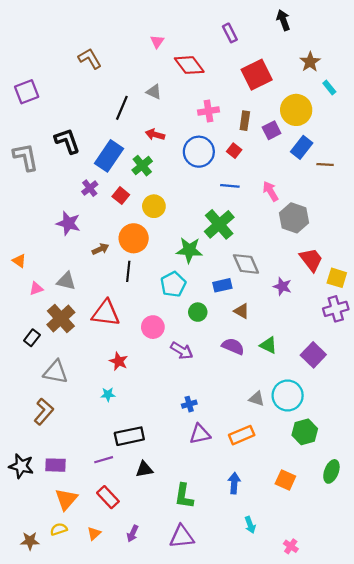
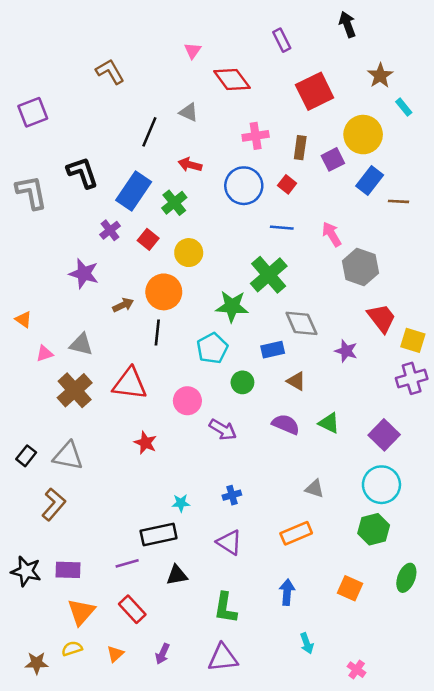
black rectangle: (32, 338) -> (26, 456), moved
cyan star: (108, 394) -> (181, 503), moved
cyan circle: (288, 396) -> (381, 485), moved
purple triangle: (200, 434) -> (229, 542), moved, turned 45

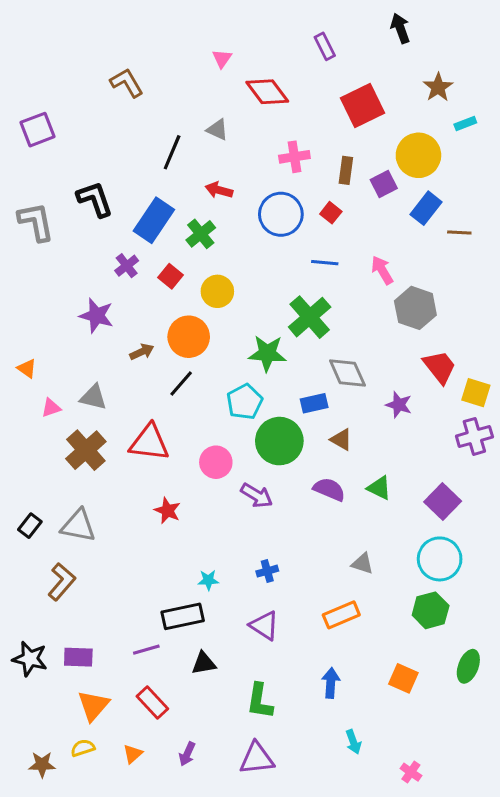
cyan rectangle: (404, 107) -> (465, 124), turned -72
black line: (157, 333) -> (181, 384), turned 35
green circle: (242, 382) -> (279, 441), size x1.8

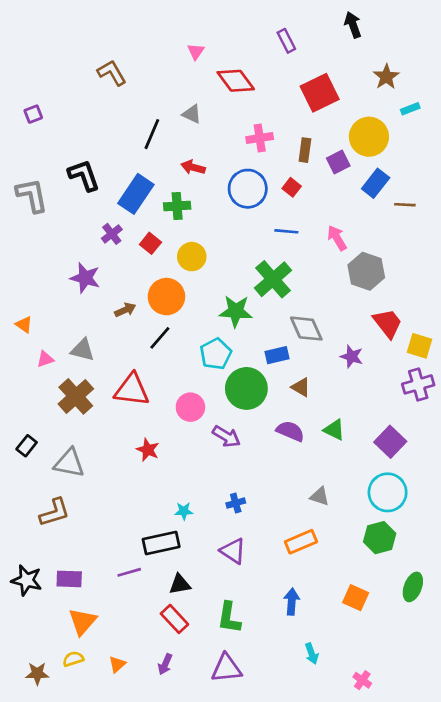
purple square: (37, 130) -> (33, 114), size x0.6
green cross: (201, 234) -> (177, 206), turned 35
black rectangle: (30, 526) -> (27, 446), moved
brown L-shape: (62, 582) -> (55, 512), turned 32
red rectangle: (152, 703) -> (174, 619), moved

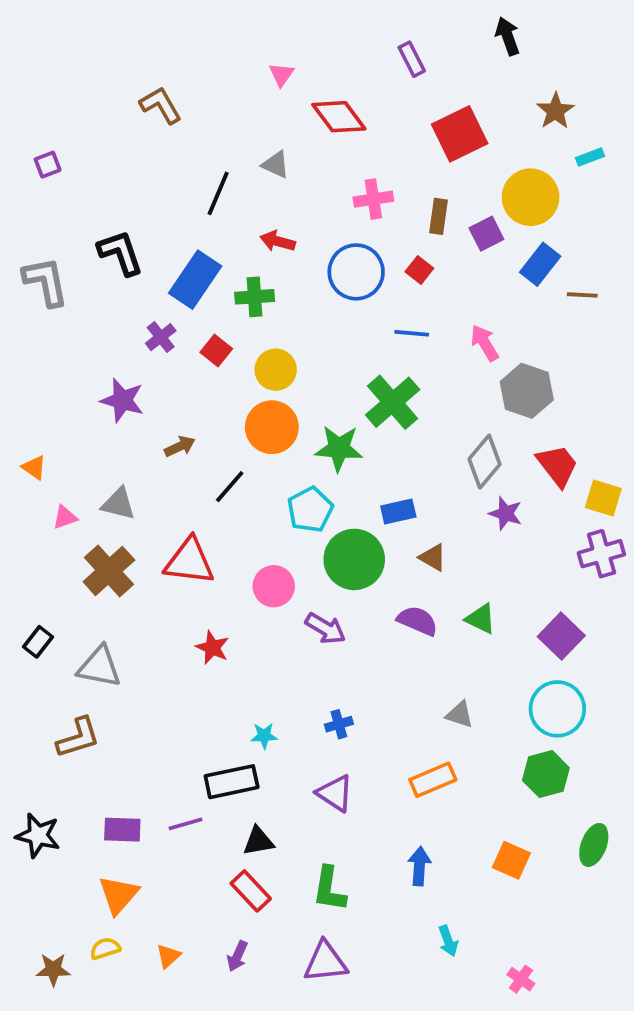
orange circle: (166, 297) -> (272, 427), moved
gray diamond: (306, 329) -> (485, 462), moved, turned 64
purple rectangle: (69, 579) -> (122, 830), moved

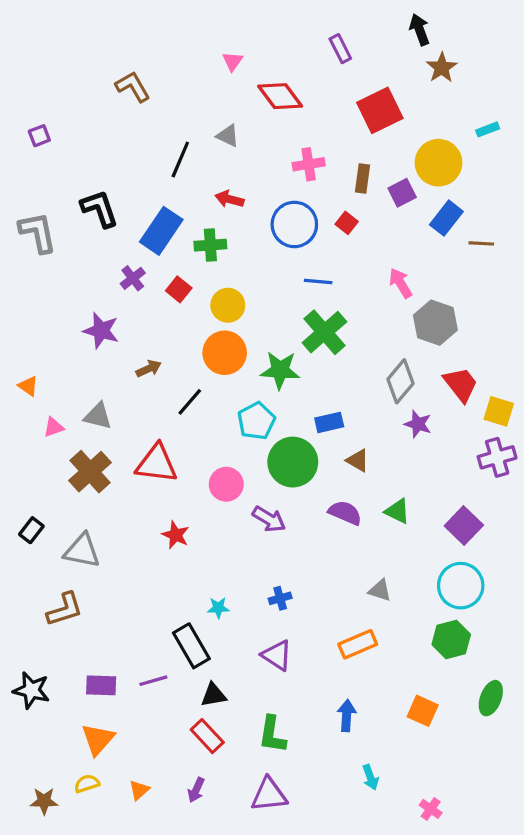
brown star: (555, 111) -> (442, 68), moved
blue line: (412, 333) -> (318, 281), moved
black rectangle: (232, 782) -> (191, 646), turned 72

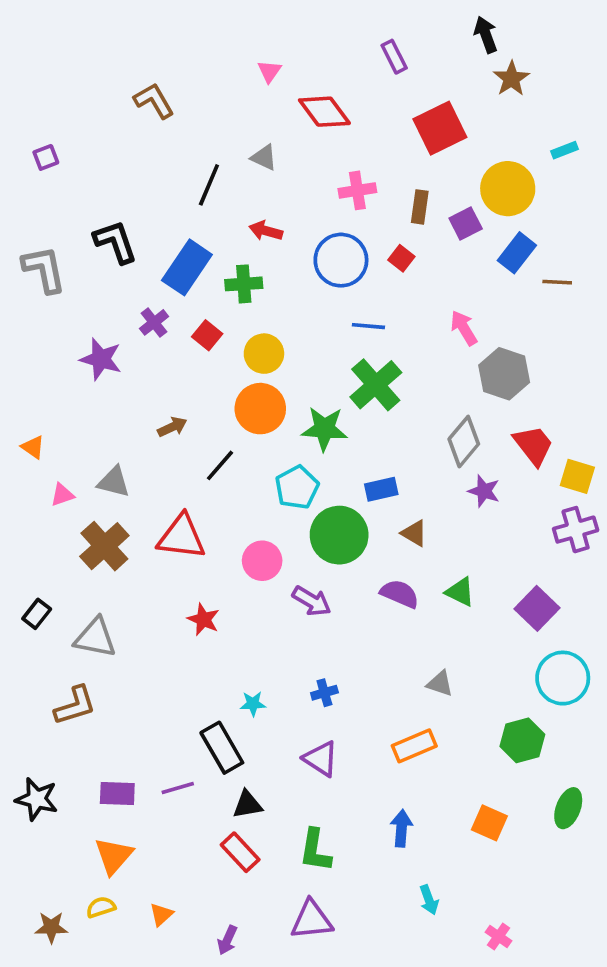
purple star: (101, 331) -> (101, 359), moved
cyan circle: (461, 586) -> (563, 678), moved
purple arrow: (196, 790) -> (227, 940), moved

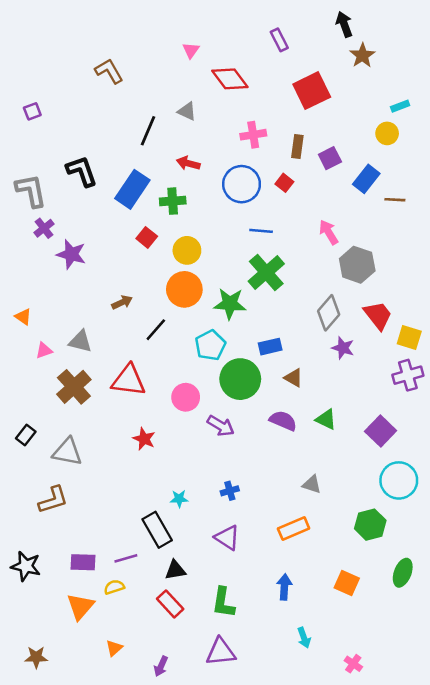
yellow circle: (508, 189) -> (387, 133), moved, size x0.6
purple cross: (154, 322) -> (44, 228), moved
yellow semicircle: (101, 907) -> (114, 587), moved

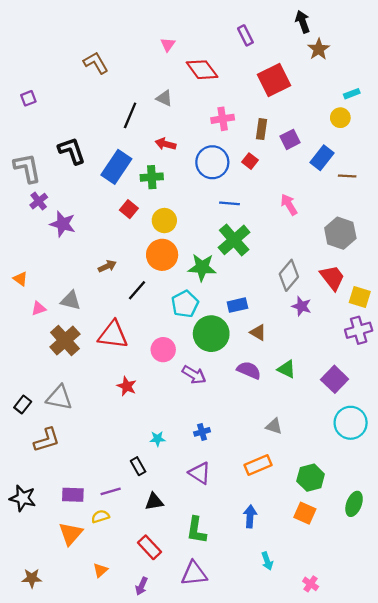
gray hexagon: (357, 265) -> (340, 233), moved
black rectangle: (26, 435) -> (23, 404), moved
green hexagon: (370, 525) -> (311, 478), moved
black rectangle: (157, 530) -> (138, 466), size x0.6
red rectangle: (170, 604) -> (149, 547), moved

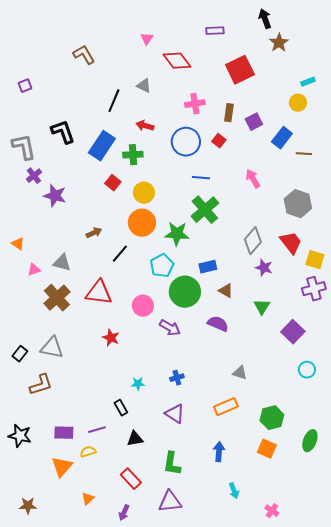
purple rectangle: (245, 35) -> (215, 31), turned -66
green triangle: (287, 369) -> (262, 307), moved, turned 36
cyan circle: (351, 423) -> (307, 370), size x0.6

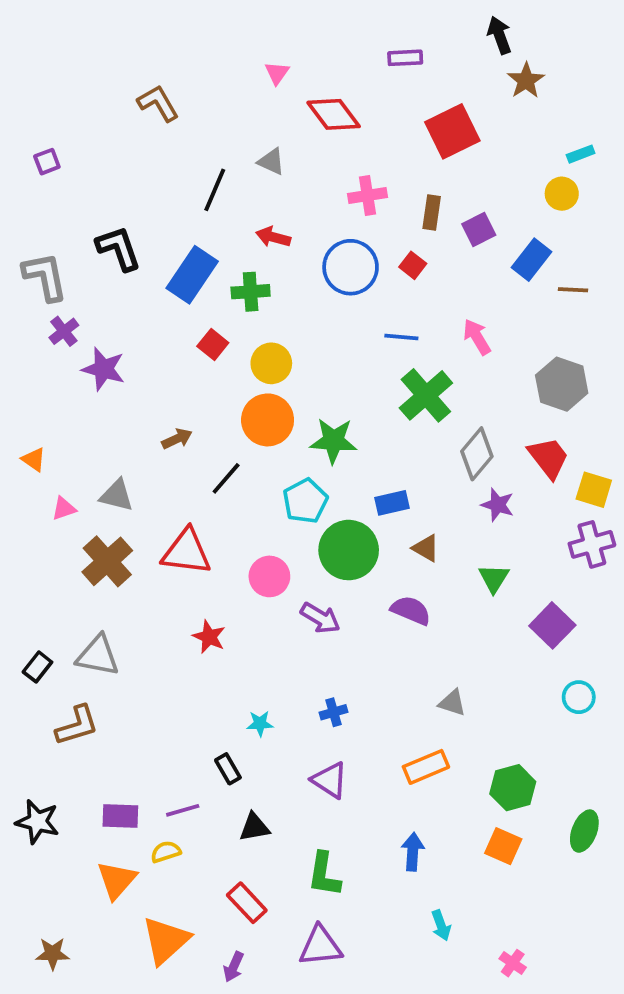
blue line: (201, 178) -> (401, 337), moved
green cross: (205, 210) -> (426, 395), moved
orange triangle: (88, 499) -> (166, 940), size x2.0

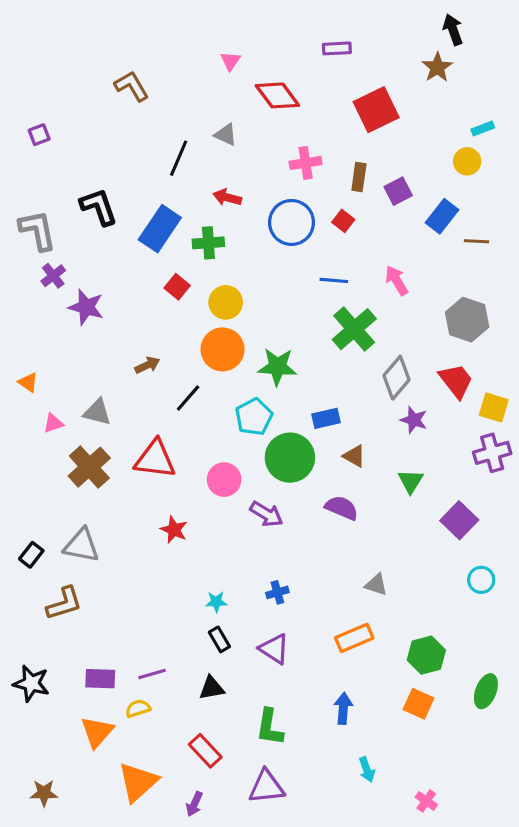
black arrow: (499, 35) -> (453, 30), moved
black rectangle: (228, 769) -> (219, 639), moved

